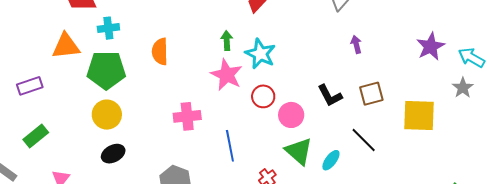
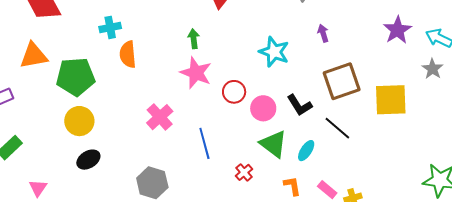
cyan cross: (108, 28) -> (110, 27), moved
cyan star: (260, 54) -> (274, 52), moved
brown square: (371, 94) -> (342, 81), size x1.5
black L-shape: (330, 96) -> (299, 105), moved
pink cross: (187, 116) -> (160, 117), turned -32

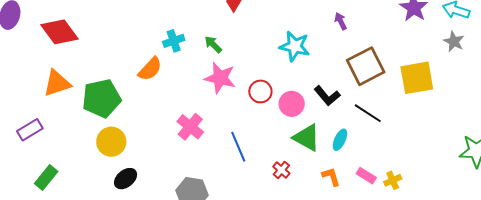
cyan cross: (110, 27) -> (174, 41), moved
green arrow: (194, 39) -> (213, 44), turned -30
orange semicircle: (128, 54) -> (150, 69), turned -124

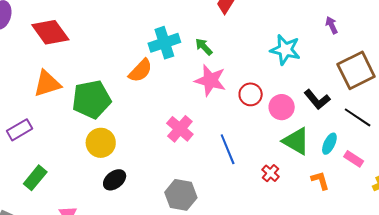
cyan cross: (174, 41) -> (164, 43), size x1.4
pink rectangle: (366, 176) -> (354, 159), moved

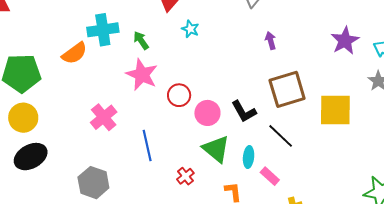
cyan star: (285, 50) -> (190, 29), moved, size x0.6
cyan ellipse: (329, 144) -> (249, 157), turned -30
black ellipse: (115, 180) -> (31, 157), size x1.4

